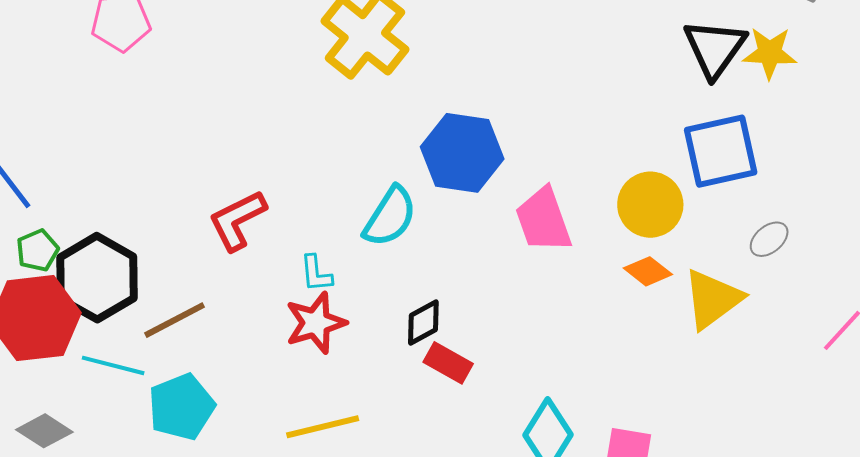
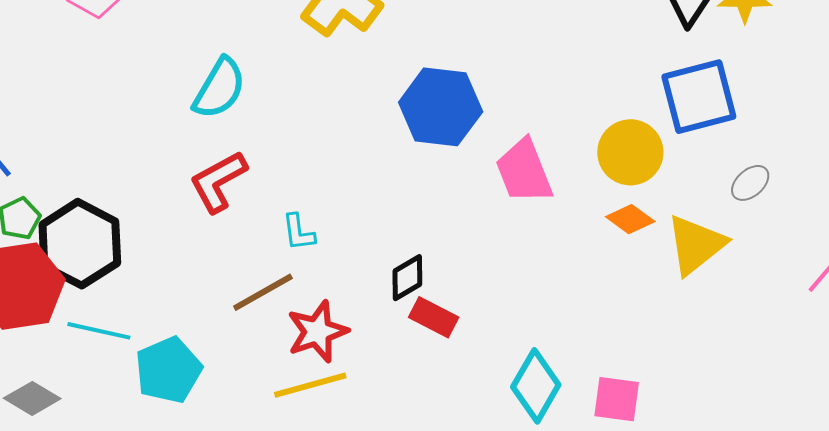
cyan semicircle: (390, 217) -> (219, 88), moved
brown line: (174, 320) -> (263, 292), moved
red star: (316, 323) -> (317, 332), moved

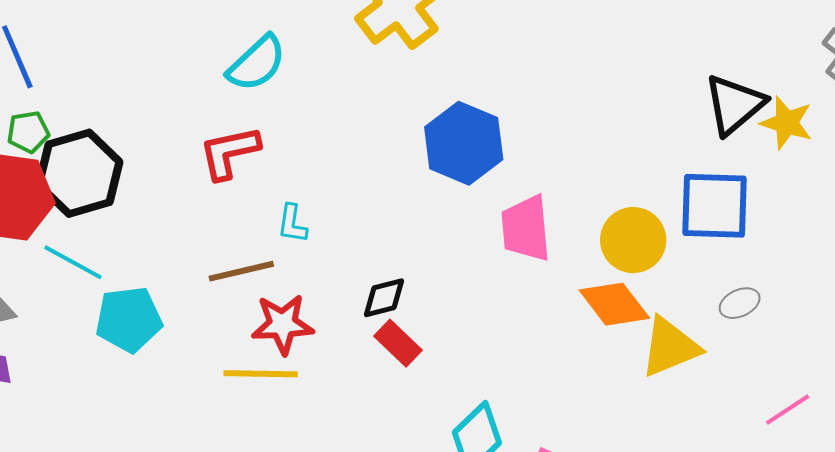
orange diamond: (630, 219) -> (614, 304), size x1.5

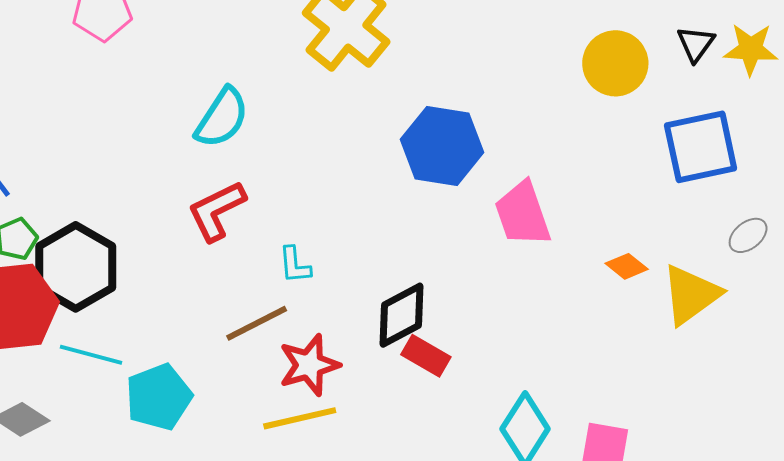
black triangle: (734, 105) -> (696, 44), size x0.6
yellow circle: (633, 240) -> (615, 63), moved
black diamond: (384, 298) -> (401, 315), size x1.4
orange diamond: (614, 304) -> (627, 266), size x0.6

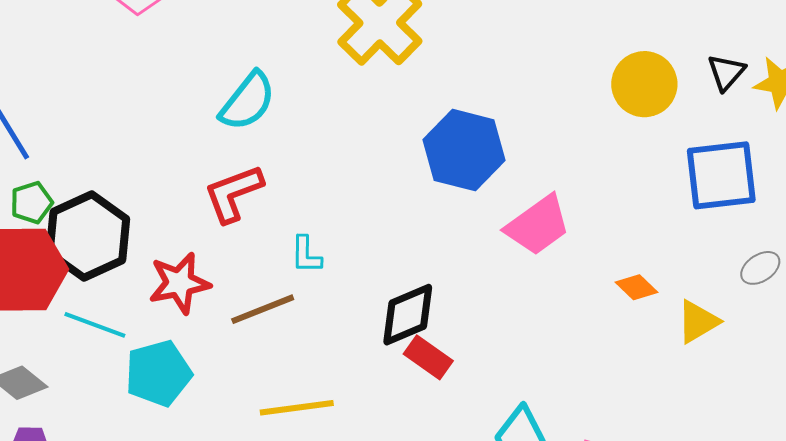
pink trapezoid: (523, 214) -> (538, 225), turned -112
yellow triangle: (691, 295) -> (698, 322), size x0.7
red star: (309, 365) -> (179, 283), moved

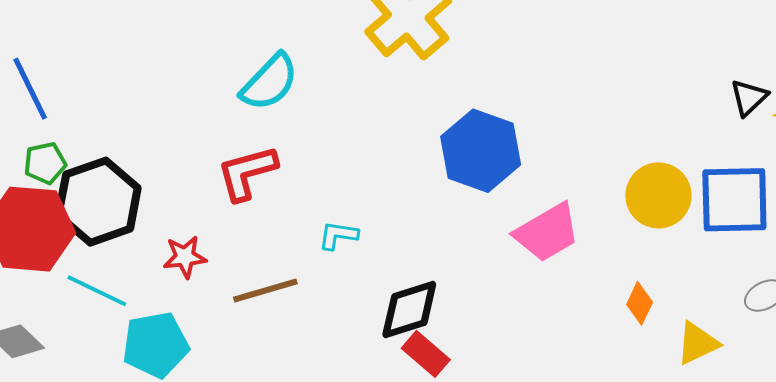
yellow circle: (644, 84) -> (658, 195), moved
cyan L-shape: (306, 255) -> (338, 235), moved, turned 93
red star: (179, 283) -> (185, 257), size x0.7
orange diamond: (636, 287) -> (640, 303), turned 66

